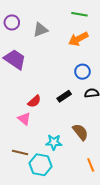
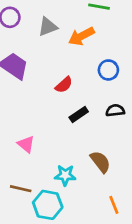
orange arrow: (78, 39) -> (81, 36), moved
blue circle: (82, 72) -> (108, 70), moved
red semicircle: (34, 101) -> (64, 85), moved

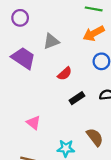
gray triangle: (48, 27) -> (51, 41), moved
orange arrow: (81, 36) -> (94, 33), moved

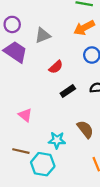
purple circle: (20, 18) -> (12, 24), moved

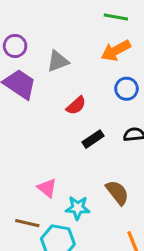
pink triangle: (25, 115) -> (47, 188), moved

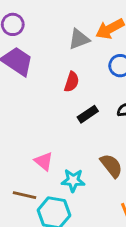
gray triangle: (58, 61) -> (79, 39), moved
red semicircle: (76, 106) -> (72, 82), turned -30

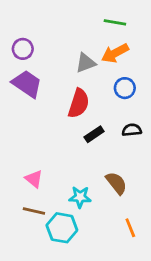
red semicircle: (72, 82) -> (79, 103), size x1.5
pink triangle: (44, 161) -> (34, 179), moved

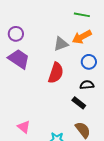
black semicircle: (132, 130) -> (87, 85), moved
black rectangle: (94, 134) -> (79, 103), moved, turned 72

